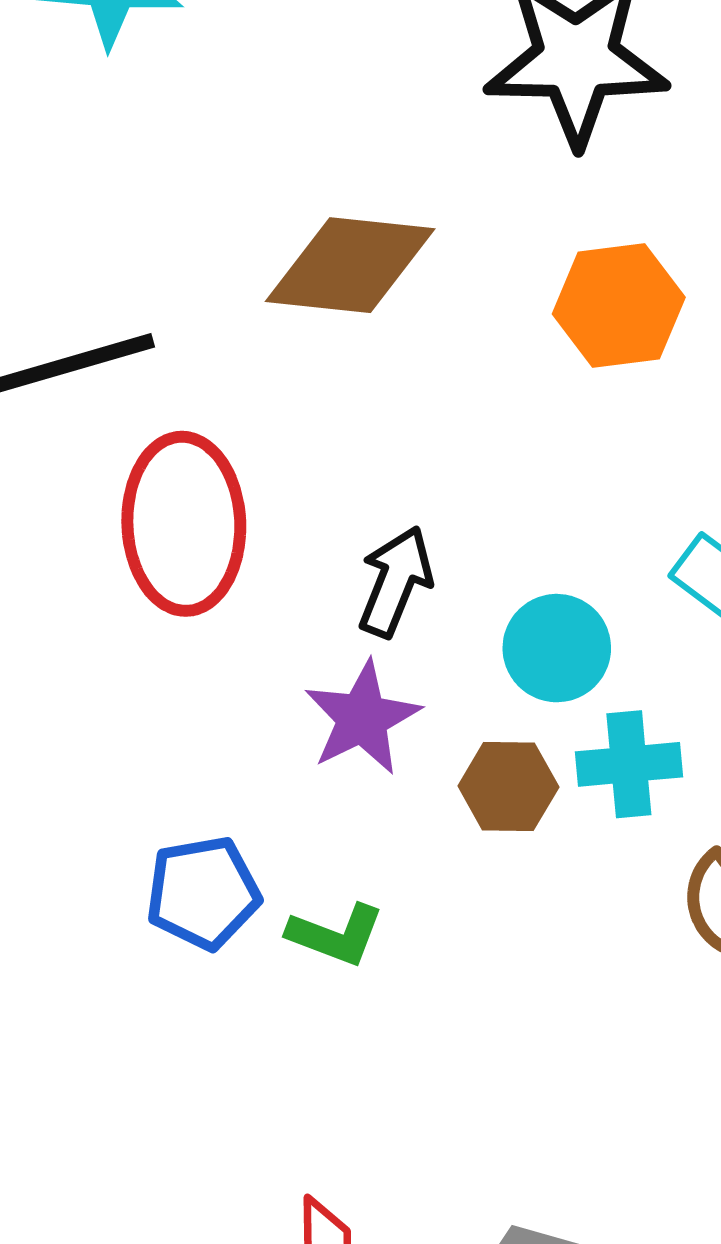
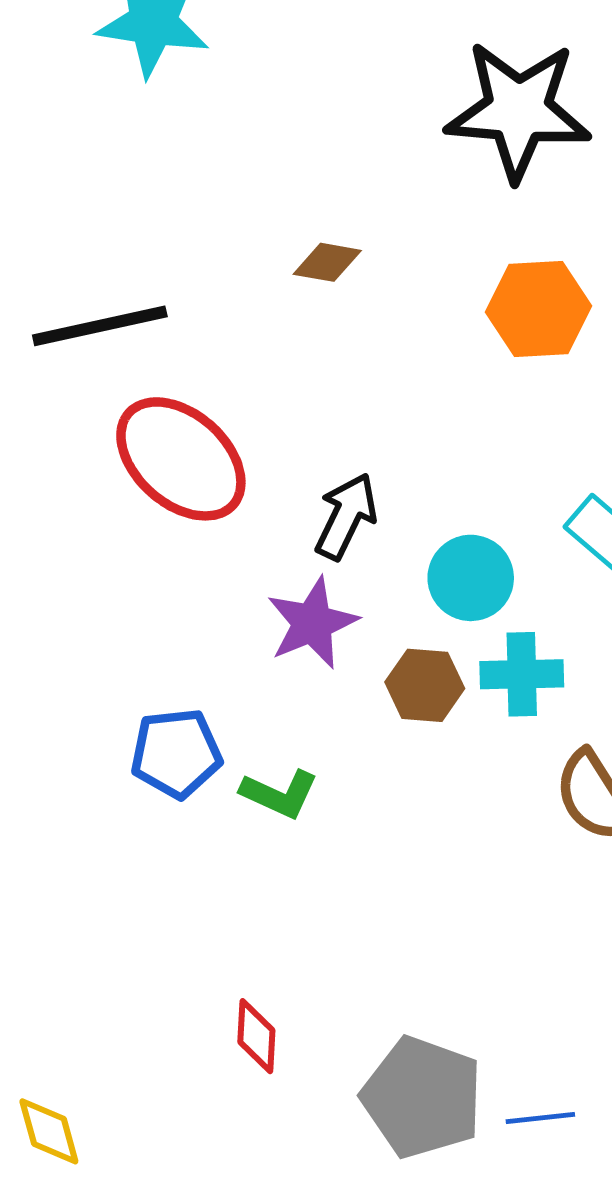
brown diamond: (350, 265) -> (327, 262), size x0.5
red ellipse: (184, 524) -> (181, 459), turned -50

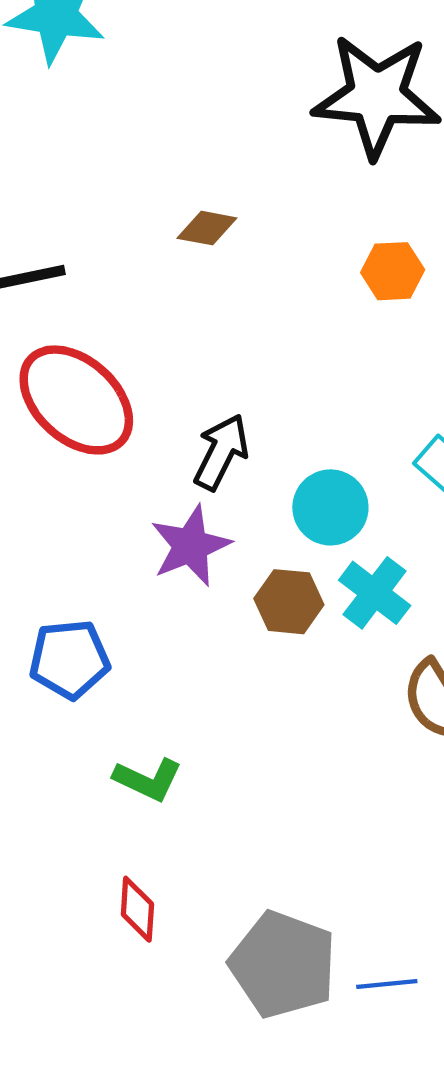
orange hexagon: (538, 309) -> (393, 271), size x0.7
cyan cross: (522, 674) -> (375, 593), turned 38
green L-shape: (280, 794) -> (148, 779), moved

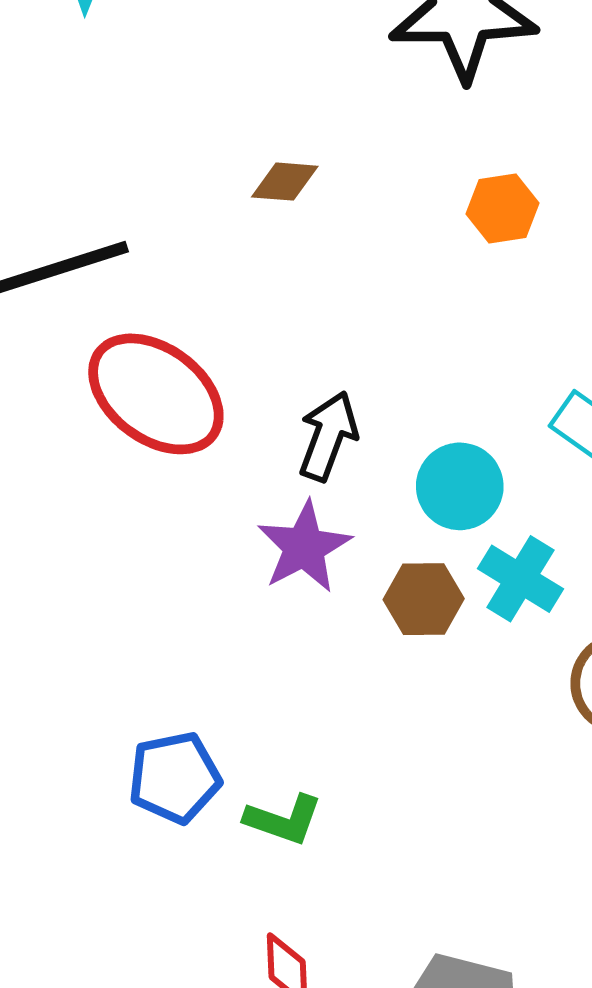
blue pentagon: (69, 659) -> (175, 778), moved

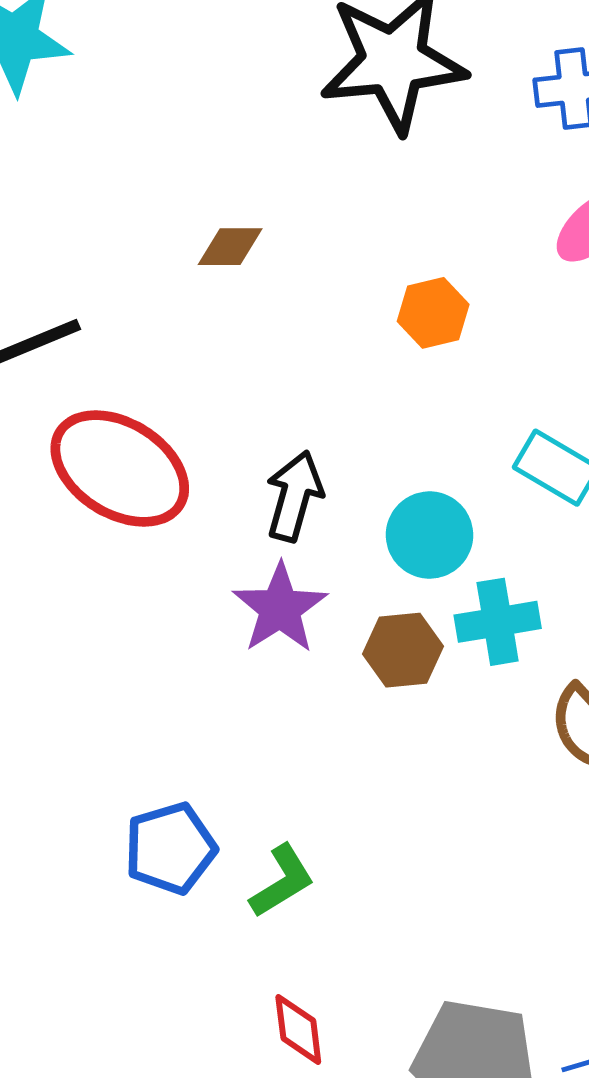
orange hexagon: (503, 209) -> (433, 313), moved
cyan cross: (520, 579) -> (498, 622), turned -36
green L-shape: (283, 820) -> (282, 881), turned -46

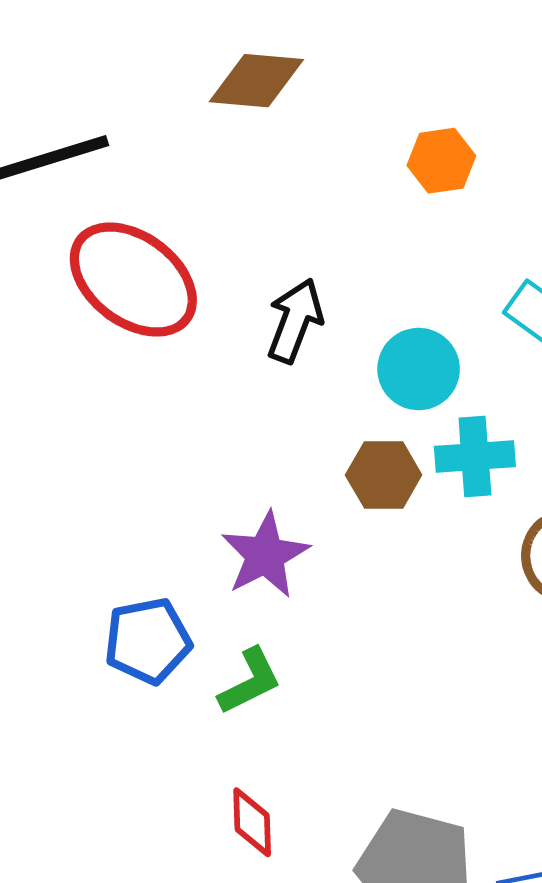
brown diamond: (230, 247) -> (256, 81), size x1.5
purple star: (280, 608) -> (265, 555), moved

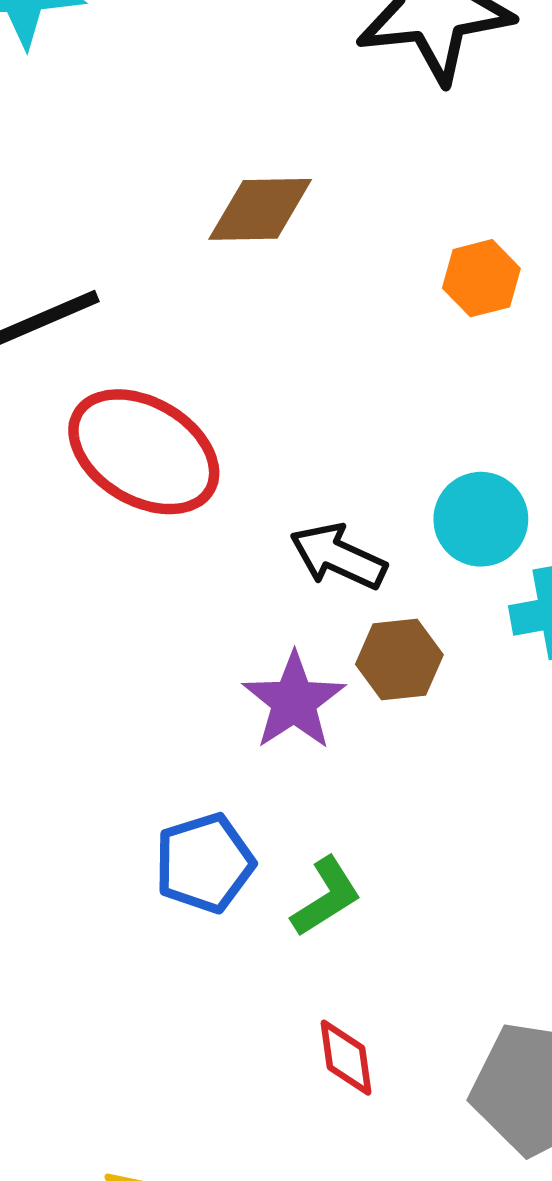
black arrow: (295, 321) -> (338, 556), moved, turned -80
brown hexagon: (384, 475) -> (399, 660), moved
purple star: (265, 555) -> (294, 701), moved

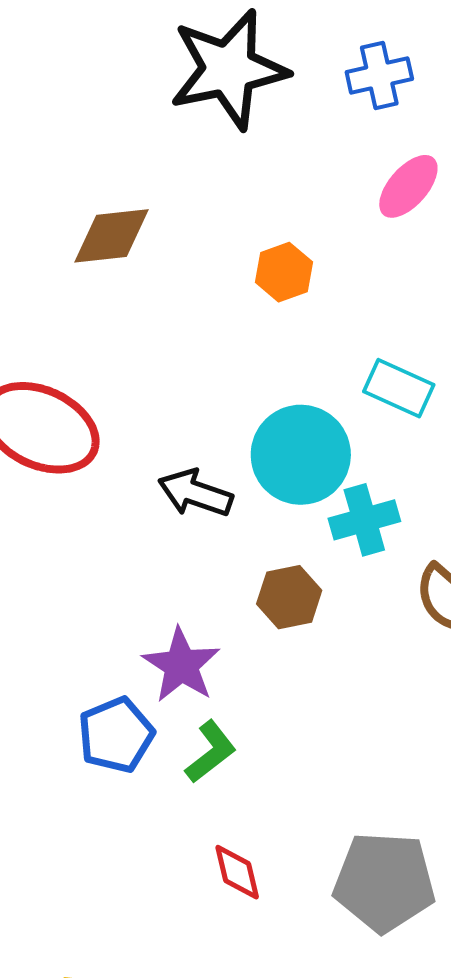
cyan circle: (481, 519) -> (301, 455), size x1.4
brown hexagon: (399, 660) -> (289, 597), moved
purple star: (294, 701) -> (181, 665), moved

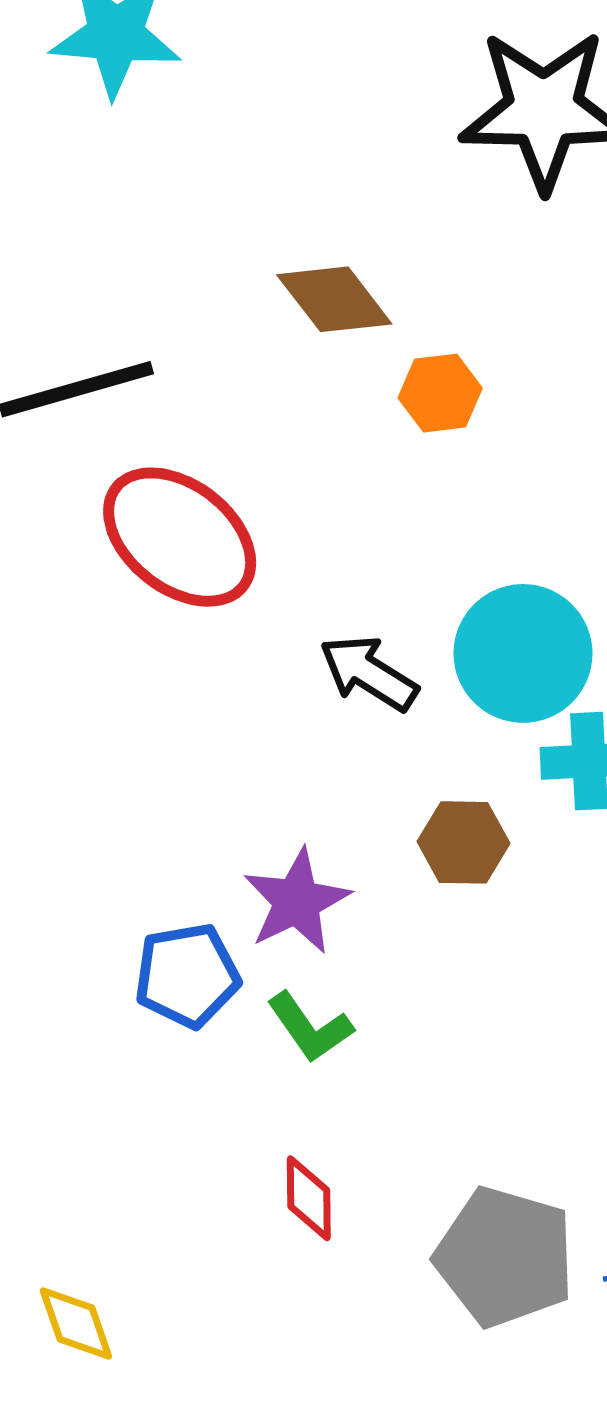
brown diamond: (111, 236) -> (334, 299), turned 46
orange hexagon: (284, 272) -> (440, 393), moved
green L-shape: (211, 752) -> (310, 1027), turned 80

